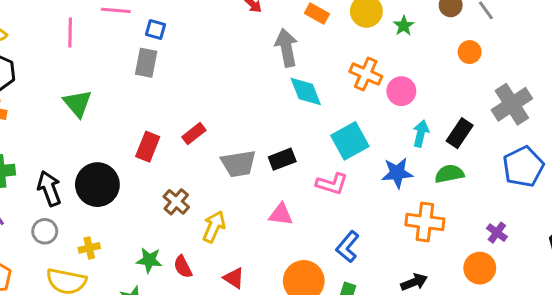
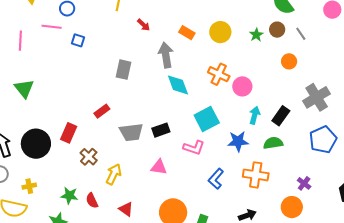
green star: (404, 26) -> (256, 35), moved
gray rectangle: (146, 63) -> (124, 70), moved
red rectangle: (148, 147) -> (69, 133), moved
blue L-shape: (348, 247) -> (216, 179), moved

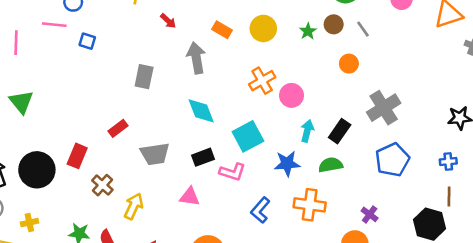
orange cross: (219, 74) -> (262, 81), turned 35
cyan diamond: (178, 85) -> (201, 111), moved
black rectangle: (161, 130) -> (203, 157), moved

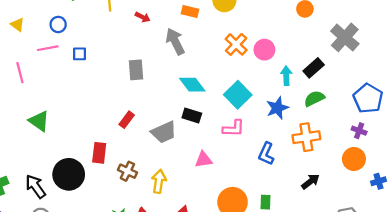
black rectangle: (340, 131) -> (314, 68), turned 30
black rectangle: (203, 157) -> (192, 115), moved, turned 54
blue pentagon: (392, 160) -> (368, 98), moved

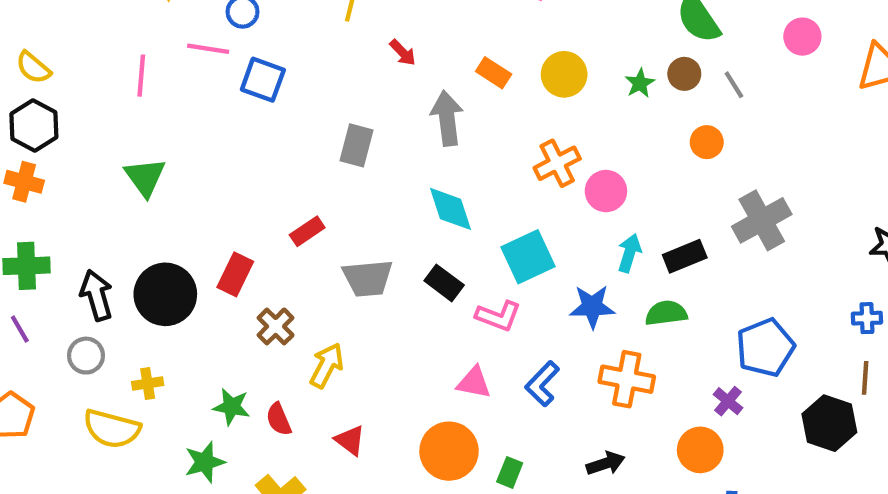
blue square: (79, 54) -> (263, 80), size x1.5
black rectangle: (192, 115) -> (444, 283), moved
pink triangle: (204, 160) -> (474, 383), moved

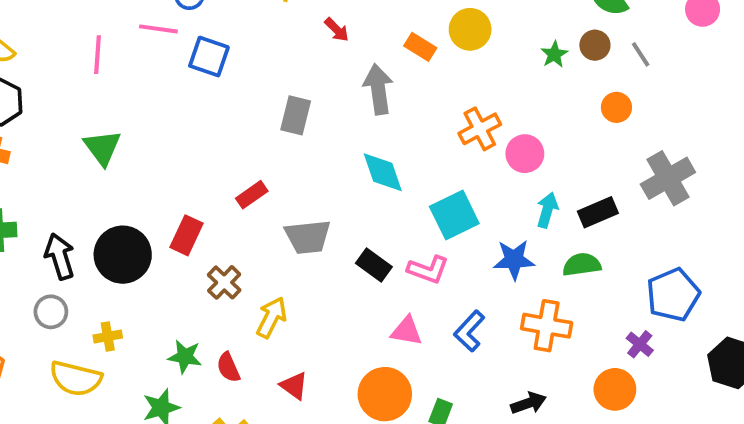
yellow circle: (564, 74) -> (470, 29), moved
black rectangle: (444, 283) -> (374, 265), moved

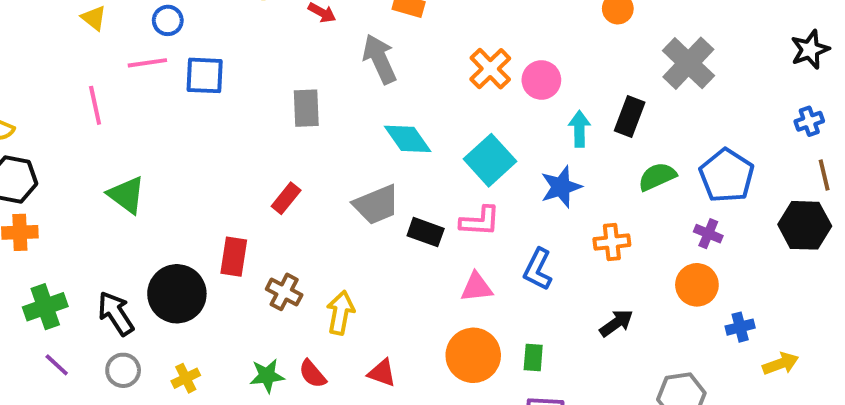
black rectangle: (598, 212) -> (630, 116), turned -30
gray trapezoid: (308, 237) -> (376, 205), moved
green semicircle: (582, 265) -> (657, 177), moved
orange cross: (547, 326) -> (612, 242), size x0.7

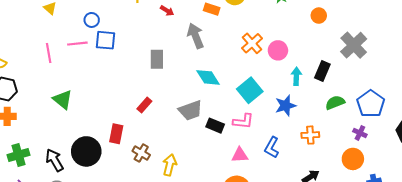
blue circle: (168, 20) -> (92, 20), moved
pink line: (147, 63) -> (77, 44), moved

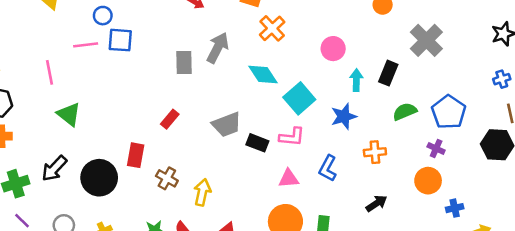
gray arrow: (196, 36) -> (218, 48), moved, turned 50
orange cross: (252, 43) -> (272, 28), moved
pink line: (49, 53) -> (50, 72), moved
cyan diamond: (208, 77) -> (263, 75), moved
black arrow: (54, 160) -> (54, 168), moved, turned -105

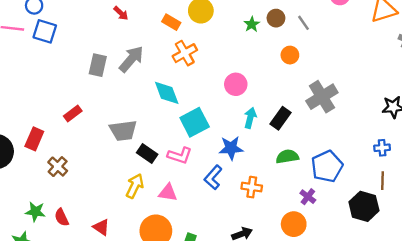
blue L-shape: (328, 168) -> (213, 177), moved
yellow arrow: (202, 192) -> (135, 186), moved

